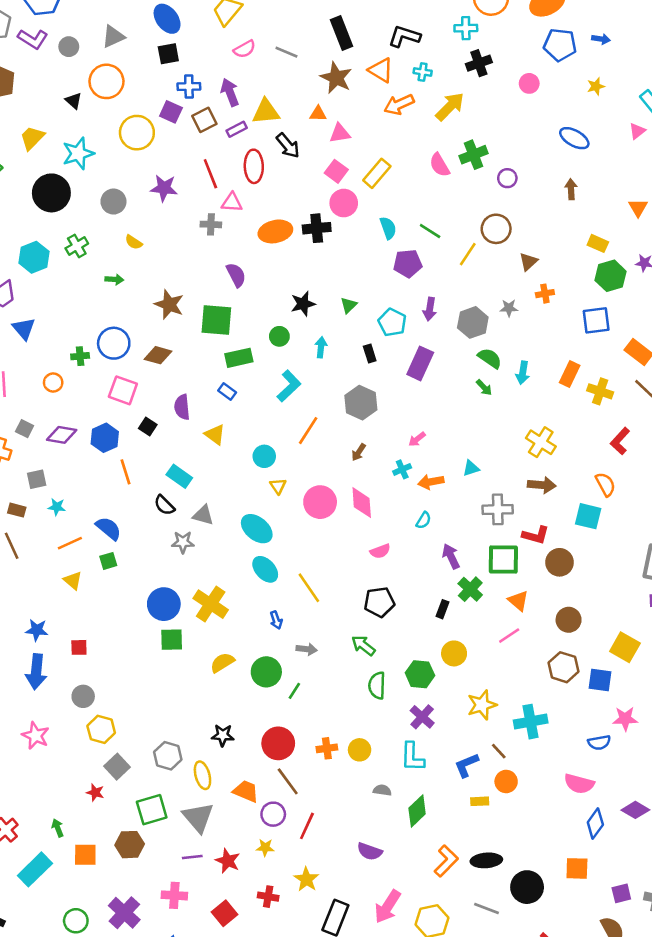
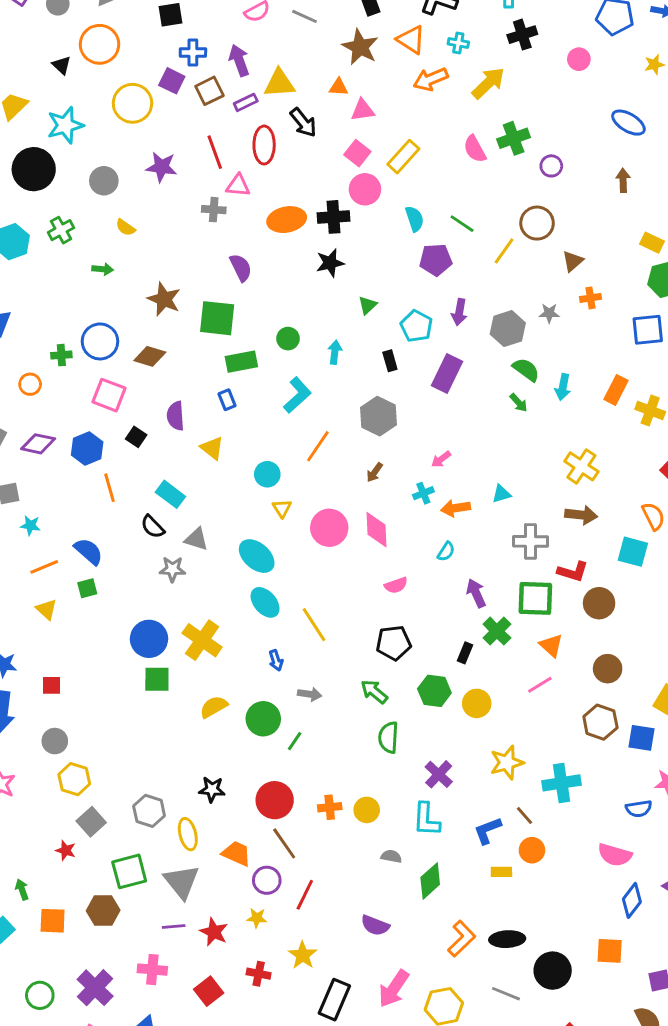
black star: (303, 304) -> (330, 263), moved
blue rectangle: (227, 392) -> (227, 400), turned 30
green hexagon: (420, 674) -> (434, 691), moved

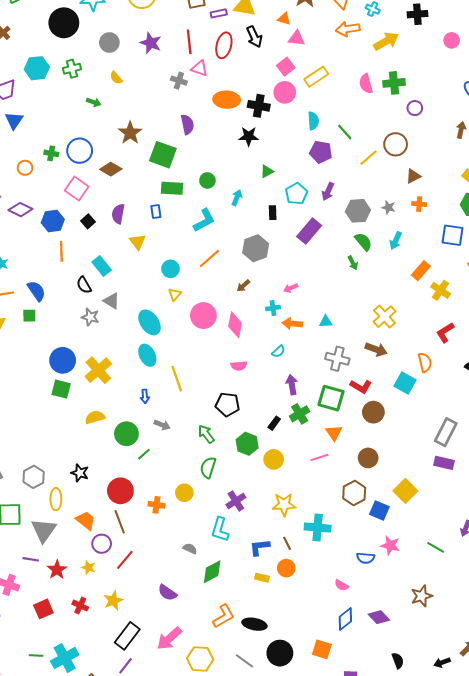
cyan arrow: (563, 387) -> (396, 241), moved
yellow circle: (367, 810) -> (184, 493), moved
pink semicircle: (615, 855) -> (342, 585), size x0.6

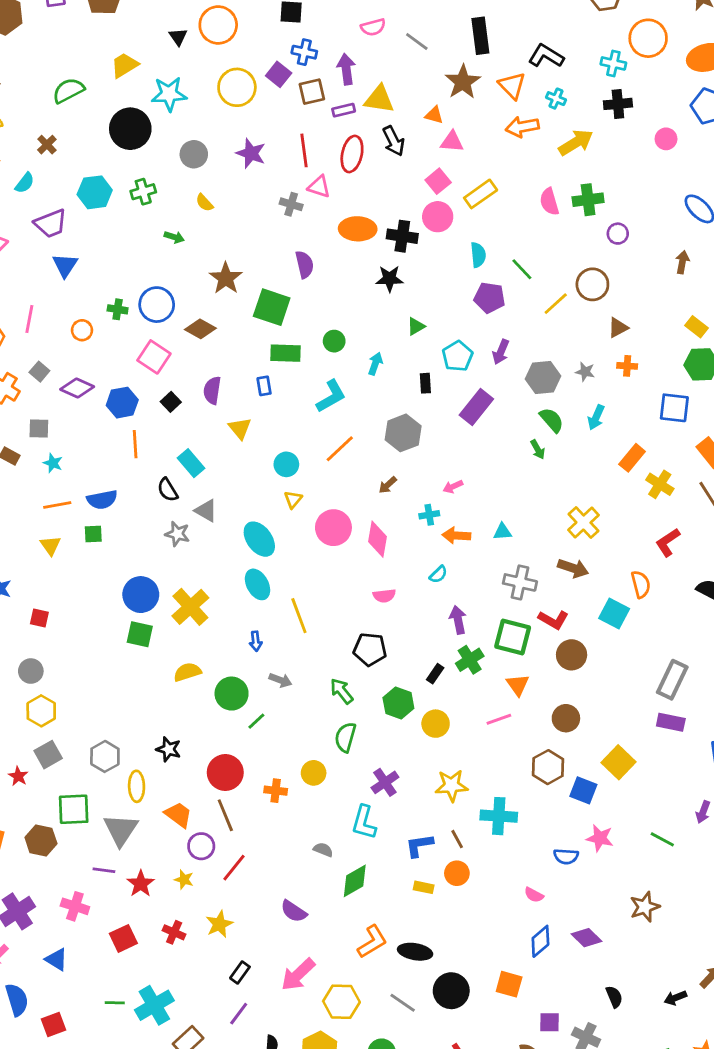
blue semicircle: (36, 291) -> (102, 500), turned 115
black rectangle: (127, 636) -> (240, 972), size x0.6

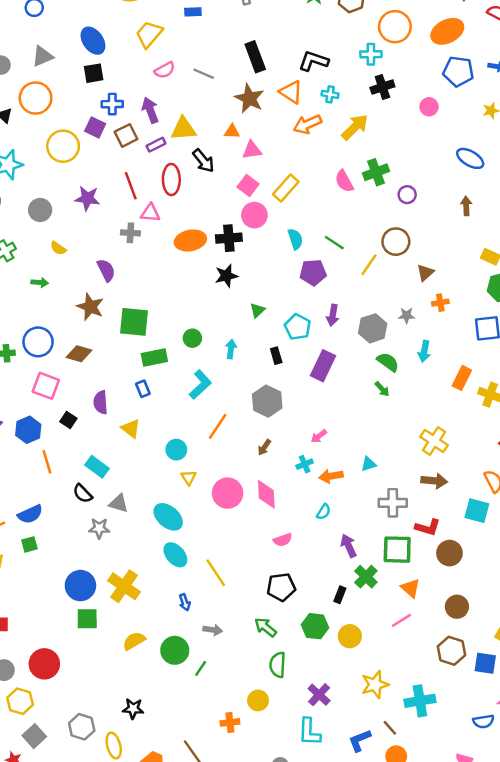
purple semicircle: (304, 264) -> (106, 270), moved
red circle: (225, 772) -> (44, 664), moved

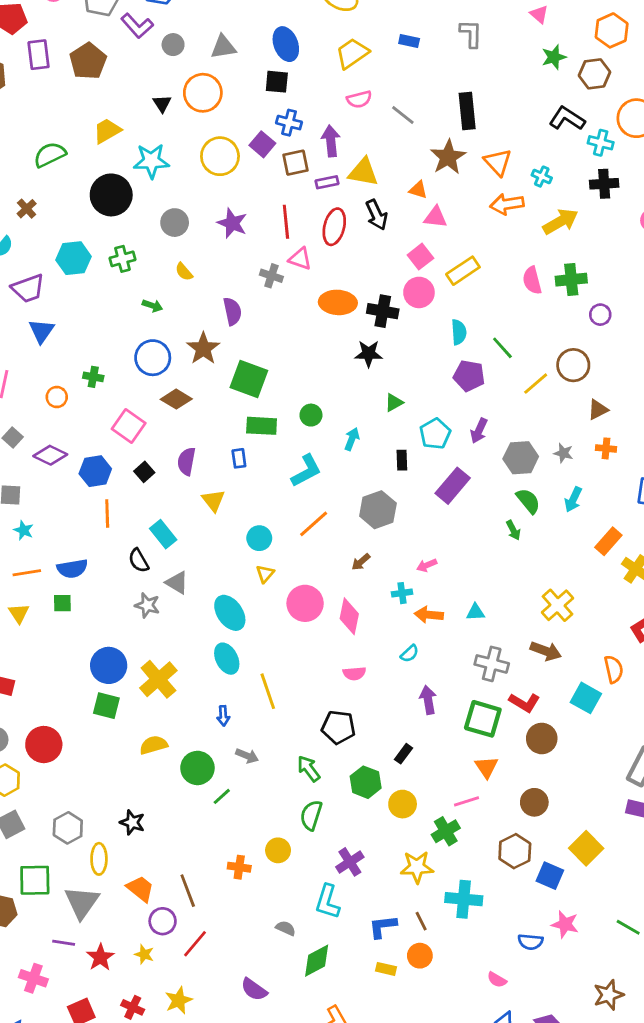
black L-shape: (314, 61) -> (567, 119), moved
blue circle: (38, 342) -> (153, 358), moved
green cross: (366, 577) -> (446, 831), moved

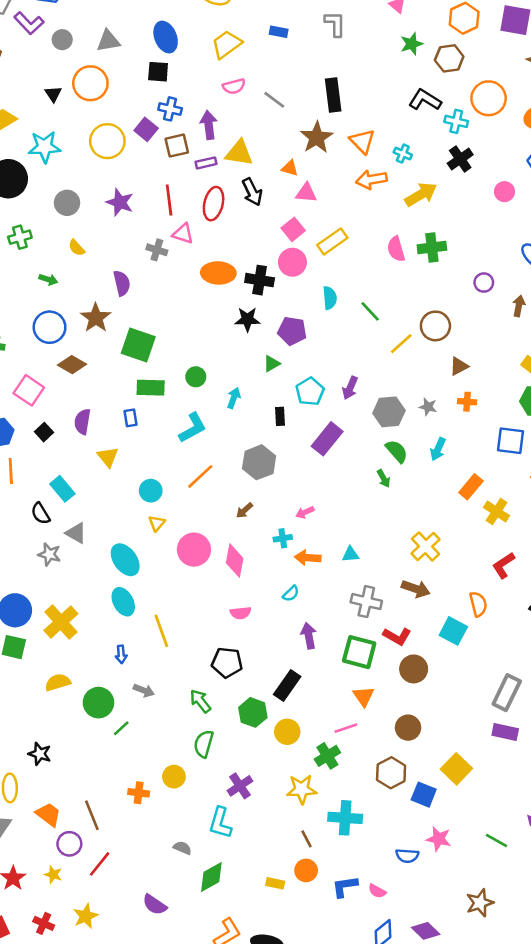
black cross: (604, 184) -> (460, 159), turned -30
purple circle: (600, 315) -> (484, 283), moved
purple pentagon: (469, 376) -> (292, 331), moved
black rectangle: (403, 754) -> (287, 686), size x1.6
blue L-shape: (383, 927) -> (345, 886), moved

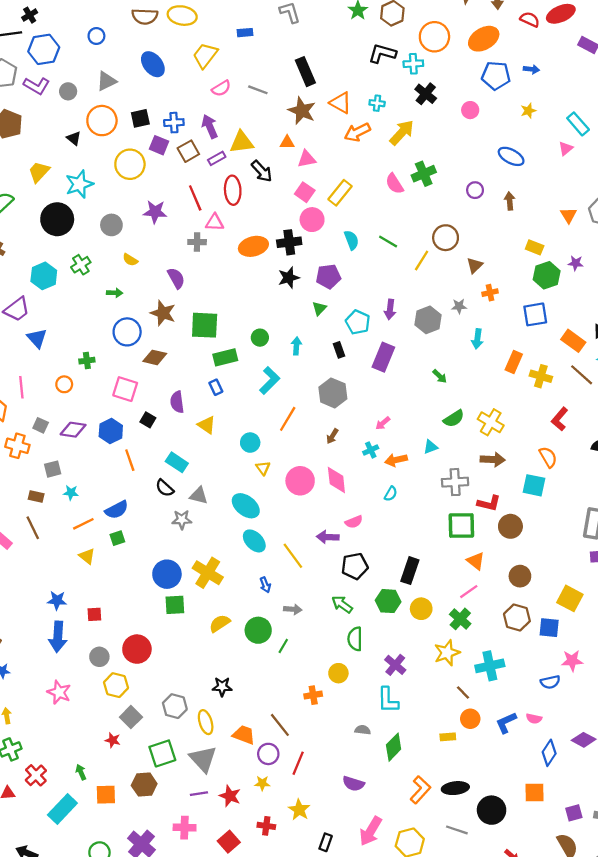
black square: (158, 72) -> (140, 118), moved
green semicircle: (397, 451) -> (454, 419), moved, turned 115
purple arrow: (309, 636) -> (328, 537), moved, turned -60

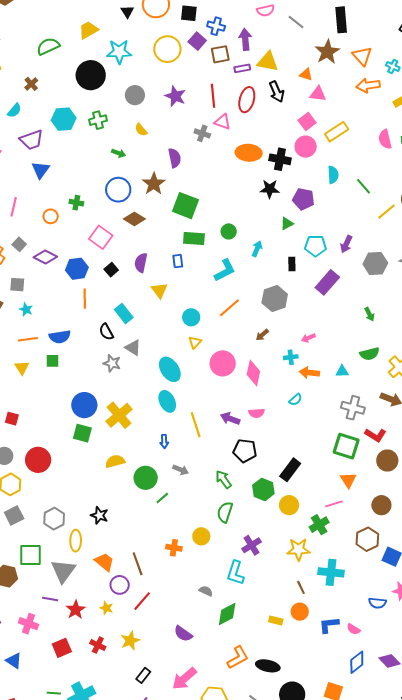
cyan pentagon: (358, 322) -> (315, 246), turned 30

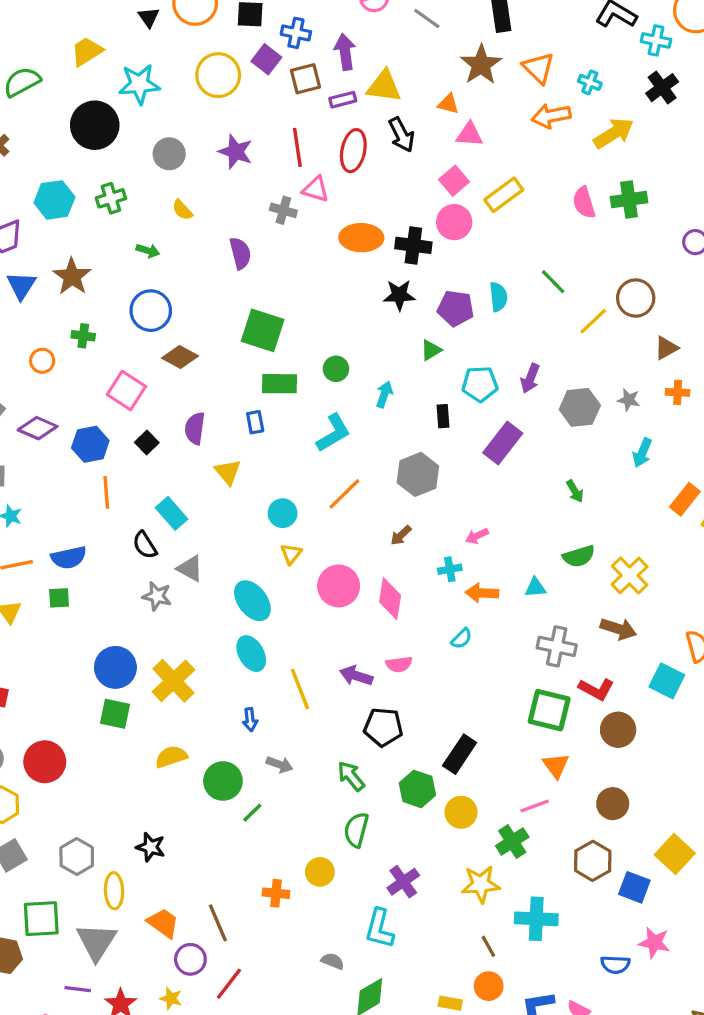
cyan semicircle: (333, 175) -> (498, 297), moved
brown star: (154, 184) -> (72, 276), moved

